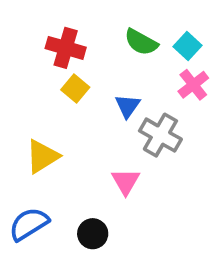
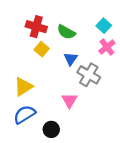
green semicircle: (141, 42) -> (66, 32), moved
blue semicircle: (29, 224) -> (24, 114), moved

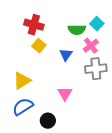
green semicircle: (66, 32) -> (77, 30), moved, turned -30
pink cross: (107, 47) -> (91, 46), moved
gray cross: (89, 75) -> (96, 69), moved, turned -35

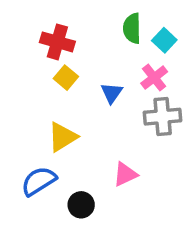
green semicircle: (77, 30) -> (132, 28), moved, turned 90
yellow triangle: (22, 81) -> (62, 137), moved
pink triangle: (65, 94) -> (125, 174), moved, turned 35

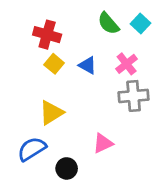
green semicircle: (132, 28) -> (108, 23), turned -40
cyan square: (164, 40) -> (141, 23), moved
blue triangle: (112, 93) -> (88, 65), moved, turned -36

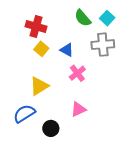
pink cross: (127, 64) -> (77, 73), moved
gray cross: (134, 96) -> (103, 45), moved

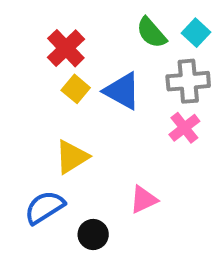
red cross: (36, 27) -> (66, 48), turned 30
blue triangle: (67, 50) -> (122, 91), size x1.5
pink cross: (77, 73) -> (184, 128), moved

